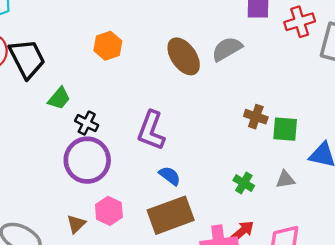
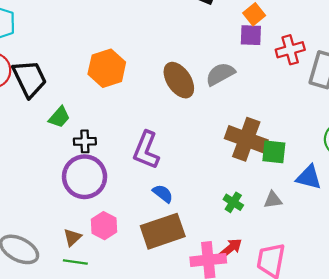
orange hexagon: (108, 46) -> (107, 68), size x1.4
brown cross: (256, 117) -> (246, 139), size x1.8
black cross: (87, 123) -> (85, 141), turned -30

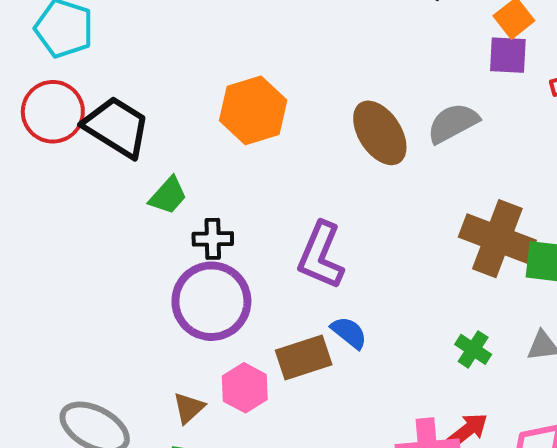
black trapezoid: (30, 79) -> (117, 127), turned -33
brown rectangle: (163, 231) -> (304, 358), moved, size x0.7

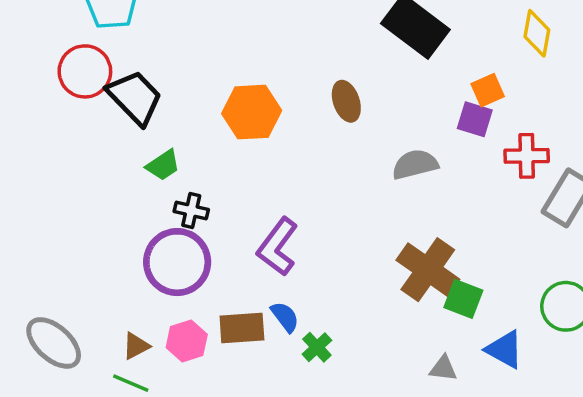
brown ellipse: (380, 133) -> (346, 101), moved, size x0.7
green cross: (473, 349) -> (317, 347), moved

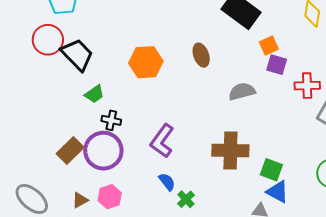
orange square: (488, 90) -> (269, 45), moved
brown cross: (428, 270) -> (230, 150), moved, turned -33
brown rectangle: (242, 328) -> (70, 150), moved, turned -40
blue triangle: (505, 349) -> (278, 192), moved

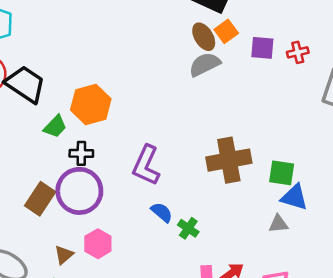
orange square: (269, 45) -> (226, 31), moved
brown ellipse: (201, 55) -> (204, 37), moved
orange hexagon: (146, 62) -> (91, 104), moved
red cross: (307, 86) -> (298, 52), moved, size x0.7
gray semicircle: (242, 91) -> (205, 64), moved

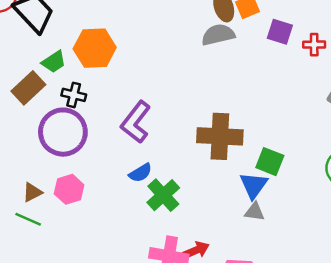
blue triangle: (294, 197) -> (254, 185), moved, turned 36
brown rectangle: (40, 199) -> (28, 88), moved
blue semicircle: (162, 212) -> (140, 173), turned 95
green cross: (188, 228) -> (163, 195), size x1.5

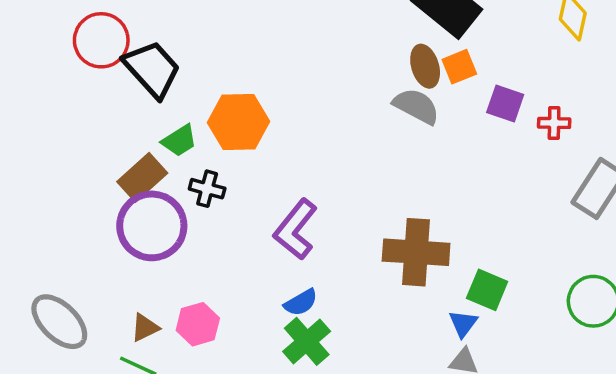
gray semicircle: (218, 35) -> (416, 106), turned 40
purple circle: (63, 132) -> (152, 226), moved
blue triangle: (254, 185) -> (463, 324), size x0.7
green cross: (163, 195) -> (307, 341), moved

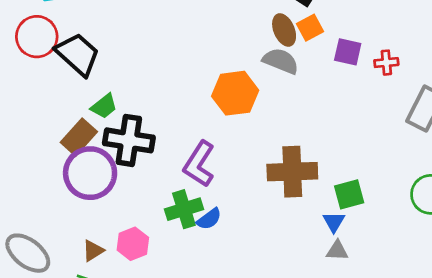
orange hexagon: (239, 122) -> (235, 93), moved
black cross: (207, 189) -> (129, 140), size x1.8
green square: (487, 290) -> (349, 194), turned -32
green cross: (307, 341) -> (184, 209), moved, turned 30

